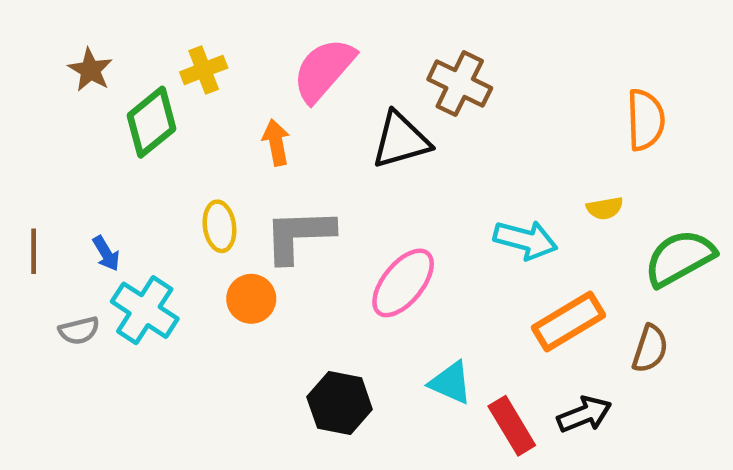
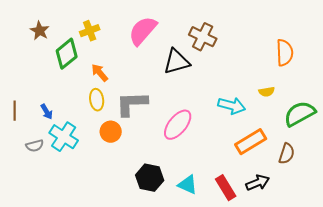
orange arrow: (276, 142) -> (100, 73), moved, turned -30
cyan triangle: (451, 383) -> (188, 185), moved

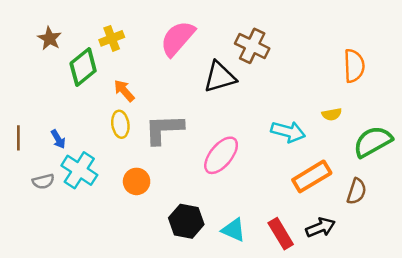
orange circle: (111, 132) -> (137, 181), moved

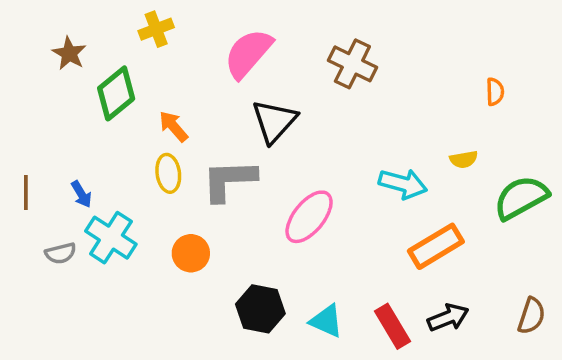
yellow cross: (112, 38) -> (156, 29), moved
orange semicircle: (354, 66) -> (495, 92), size x0.6
black triangle: (220, 77) -> (274, 121), moved, turned -32
brown semicircle: (357, 191) -> (531, 316), moved

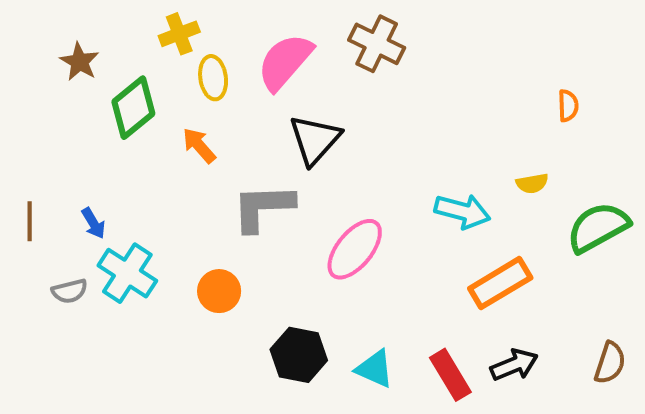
brown cross: (352, 64) -> (377, 44), moved
yellow ellipse: (168, 173) -> (213, 78), moved

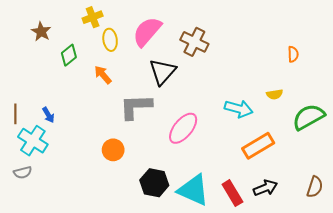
brown cross: (377, 44) -> (194, 42), moved
green diamond: (133, 108) -> (69, 55), size x0.7
cyan cross: (127, 273) -> (33, 141), moved
gray semicircle: (70, 291) -> (23, 172), moved
cyan triangle: (375, 369) -> (193, 190), size x1.6

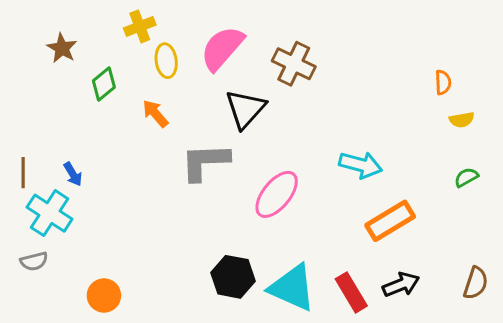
yellow semicircle: (275, 94) -> (462, 120), moved
green semicircle: (309, 117) -> (466, 177), size x0.5
orange circle: (113, 150) -> (104, 296), moved

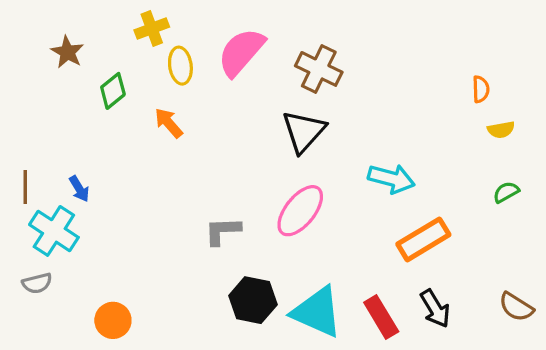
black triangle: (245, 109) -> (304, 131), moved
gray L-shape: (205, 162) -> (223, 231), moved, size x0.7
brown semicircle: (476, 283) -> (516, 307), turned 104
black arrow: (401, 285) -> (435, 309), turned 81

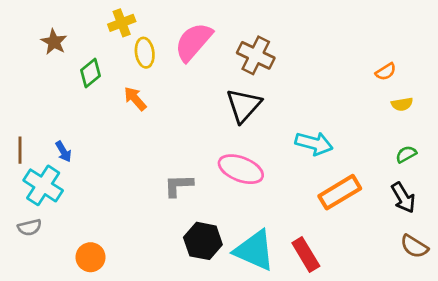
orange semicircle: (481, 89) -> (386, 72), turned 60
pink ellipse: (300, 211) -> (241, 169), turned 72
black arrow: (435, 309) -> (403, 198), moved

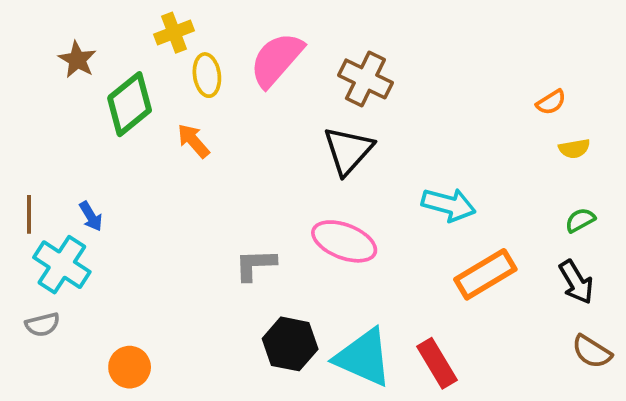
green diamond: (91, 73) -> (130, 104), size x1.5

